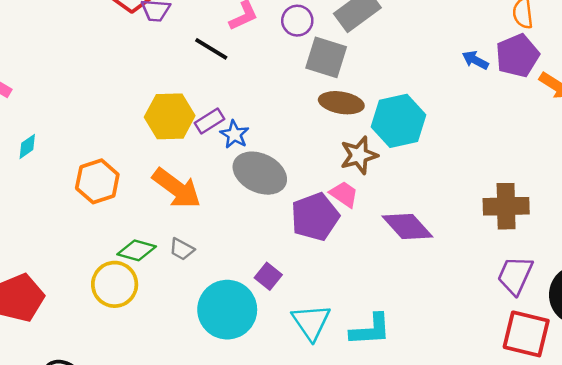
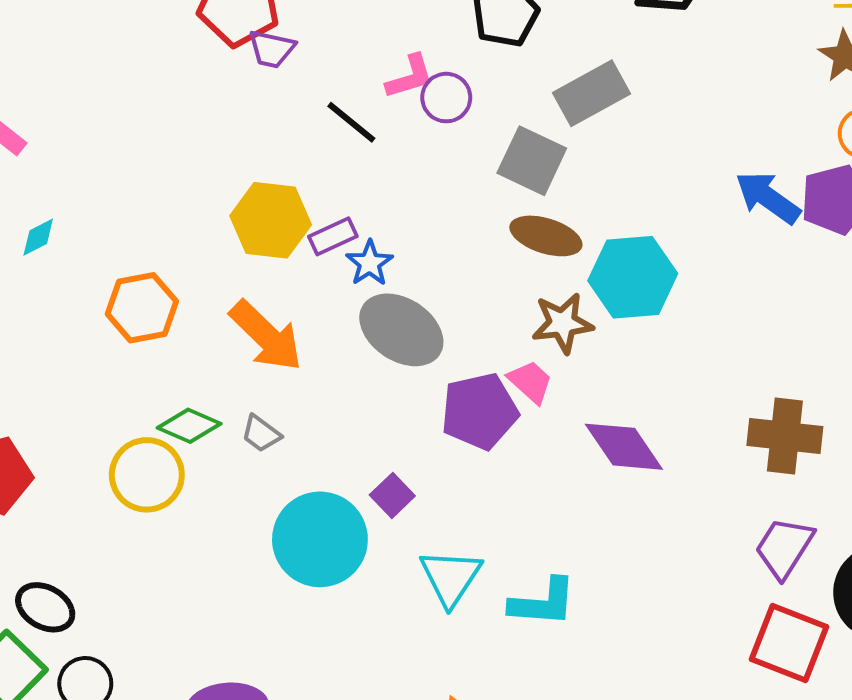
purple circle: (297, 21) -> (446, 98), moved
blue arrow: (475, 60) -> (768, 198), size x1.6

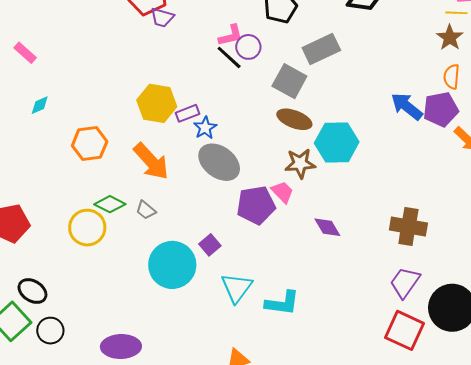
black line: (351, 122) -> (229, 57), moved
purple diamond: (624, 447) -> (327, 227), size x0.7

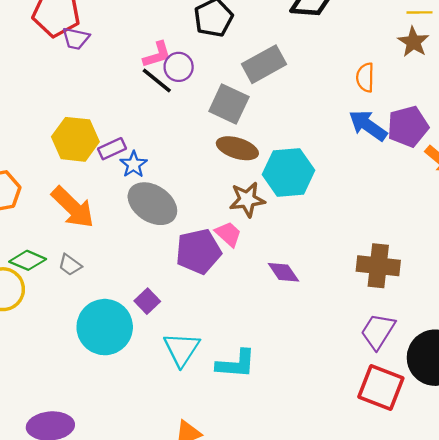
orange semicircle: (452, 77) -> (365, 77), moved

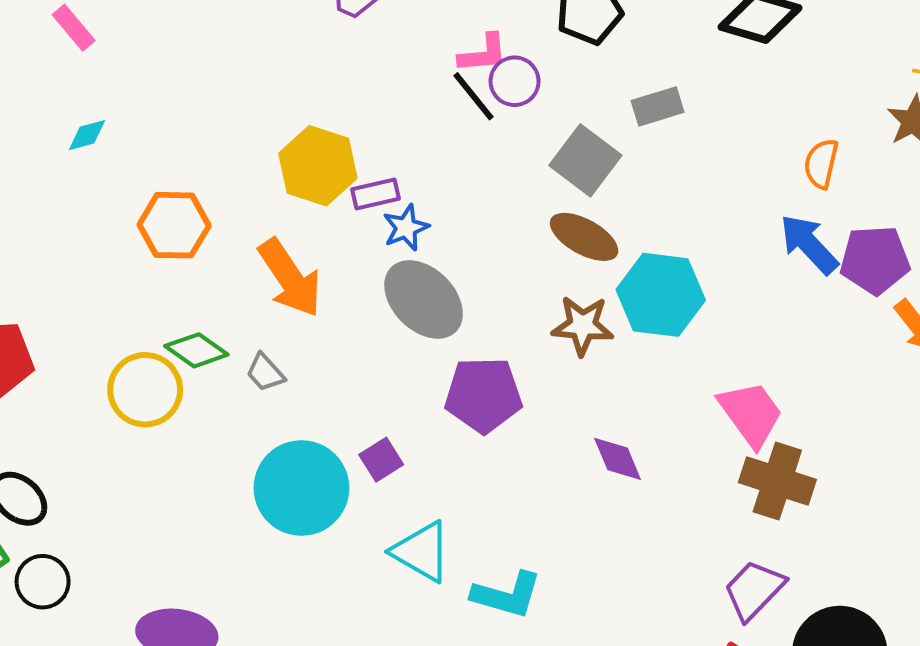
gray rectangle: (264, 64) -> (658, 106), size x0.7
pink trapezoid: (228, 234) -> (751, 414), moved, size x1.5
cyan triangle: (182, 349) -> (422, 552), turned -45

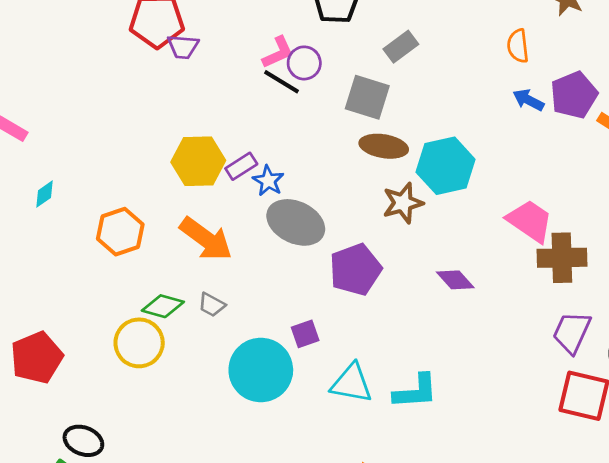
blue arrow: (809, 244) -> (528, 100), size x0.7
purple square: (381, 460) -> (305, 334), turned 32

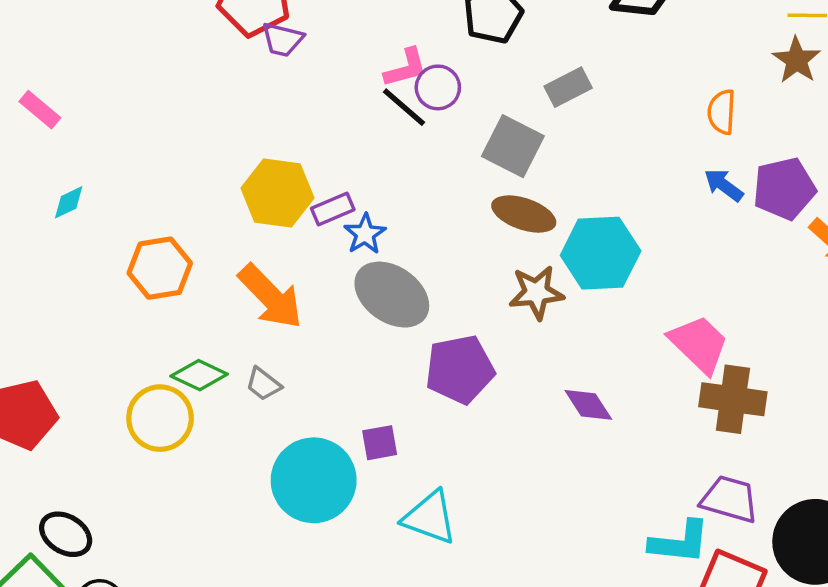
purple trapezoid: (572, 332) -> (729, 499), turned 72
cyan L-shape: (416, 391) -> (680, 542), moved

